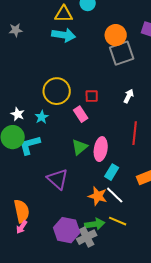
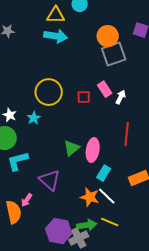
pink rectangle: (81, 114) -> (105, 89), moved
cyan L-shape: (30, 145) -> (18, 161), moved
pink arrow: (22, 227) -> (27, 200), moved

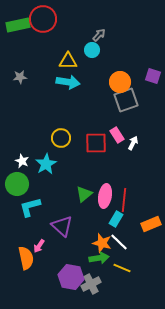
yellow circle: (49, 92) -> (61, 138), size x0.7
red square: (84, 97) -> (96, 143), size x1.6
cyan star: (34, 118) -> (46, 164), size x1.5
red line: (127, 134) -> (124, 200), moved
green arrow: (87, 225) -> (99, 258), moved

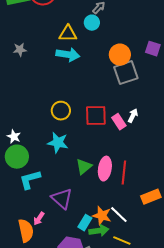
pink rectangle: (117, 135) -> (119, 122), moved
white star: (22, 161) -> (14, 137), moved
cyan star: (46, 164) -> (58, 143), moved, turned -30
cyan rectangle: (116, 219) -> (85, 223), moved

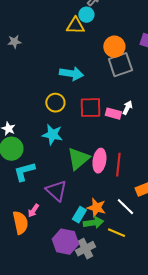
yellow triangle: (68, 34) -> (75, 26), moved
cyan arrow: (68, 55) -> (71, 74), moved
pink rectangle: (119, 122) -> (113, 114), turned -42
green triangle: (84, 167) -> (78, 159), size x1.4
white line: (119, 215) -> (125, 207), moved

